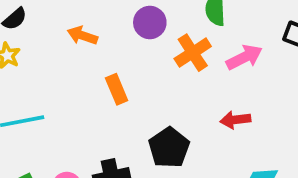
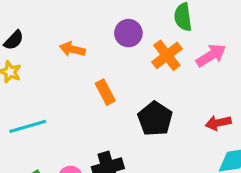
red arrow: (235, 120) -> (218, 123), moved
black pentagon: (169, 148) -> (155, 119), moved

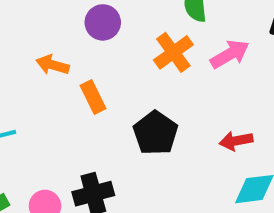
purple circle: (128, 33) -> (103, 22), moved
orange arrow: (72, 49) -> (53, 65), moved

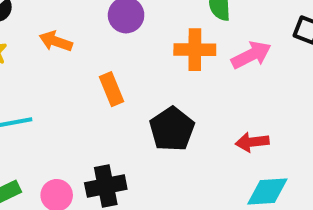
orange cross: (173, 52) -> (195, 50), turned 33
orange arrow: (53, 65) -> (56, 41), moved

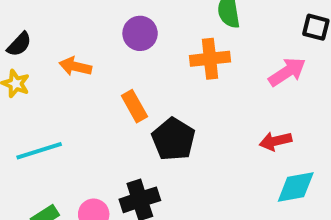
pink arrow: (251, 55) -> (287, 72), moved
black pentagon: (172, 129) -> (174, 139), moved

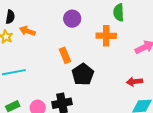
black semicircle: (19, 44) -> (10, 17), turned -40
orange arrow: (75, 66) -> (27, 31), moved

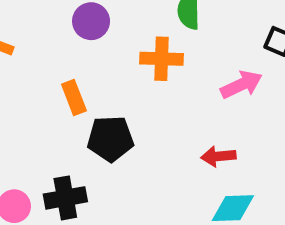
black pentagon: (83, 74) -> (110, 139), turned 30

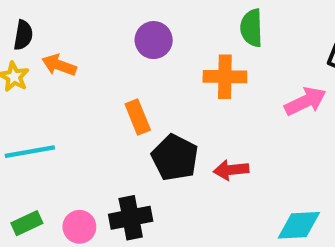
black pentagon: (110, 139) -> (175, 158), turned 30
red arrow: (218, 156) -> (231, 170), moved

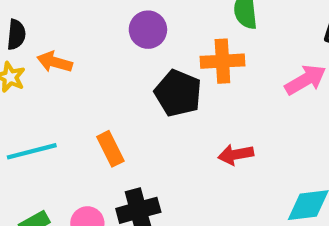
orange rectangle: (138, 117) -> (110, 149), moved
black pentagon: (175, 158) -> (178, 93), moved

